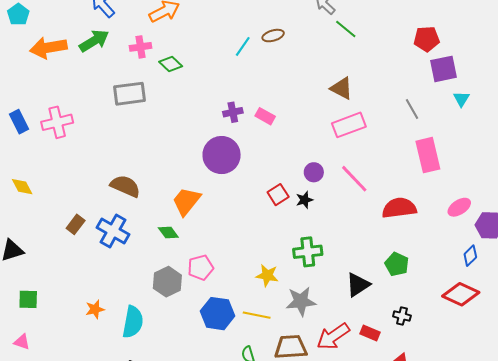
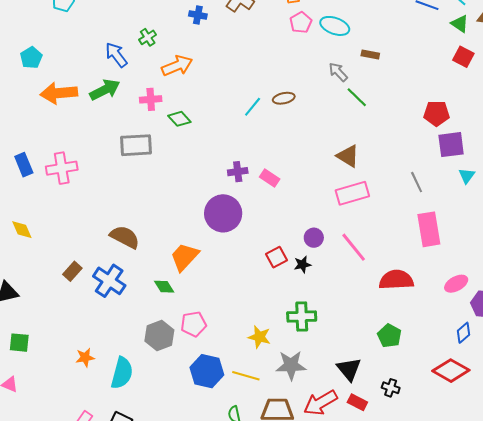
black triangle: (358, 285) -> (349, 369), moved, turned -40

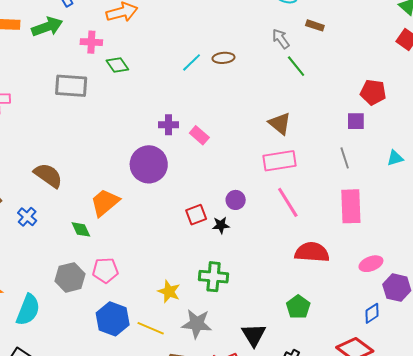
purple square: (451, 145) -> (356, 121), moved, size x0.7
cyan triangle: (467, 176) -> (395, 158), turned 30
pink line: (354, 247) -> (288, 202), moved
blue cross: (109, 281) -> (27, 217), size x0.6

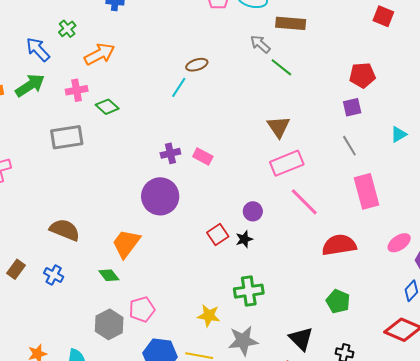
brown rectangle: (315, 25) -> (291, 23), size x1.6
brown ellipse: (223, 58) -> (197, 65), moved
brown triangle: (280, 123) -> (279, 127), turned 30

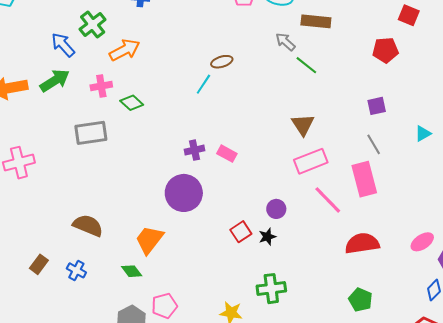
green cross: (67, 29) -> (93, 24), size x1.5
red pentagon: (362, 75) -> (385, 50), moved
pink rectangle: (367, 191) -> (364, 179), moved

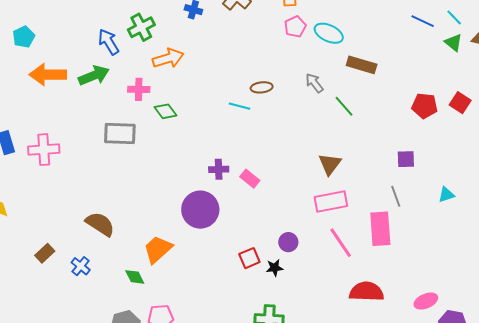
red square: (409, 15) -> (460, 103), moved
gray arrow: (285, 42) -> (314, 83), moved
cyan line: (203, 84) -> (239, 106), turned 60

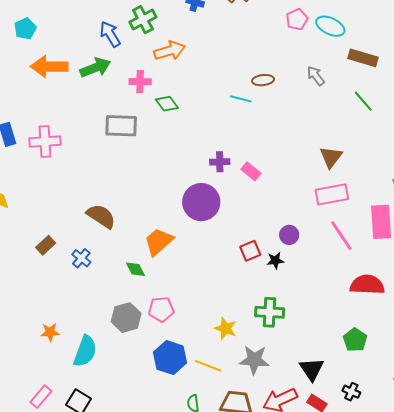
green line: (344, 106) -> (363, 101), moved

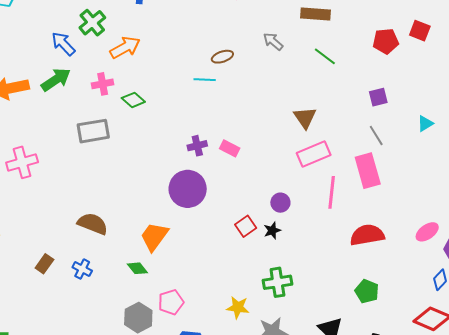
pink line: (341, 236) -> (332, 192), turned 52

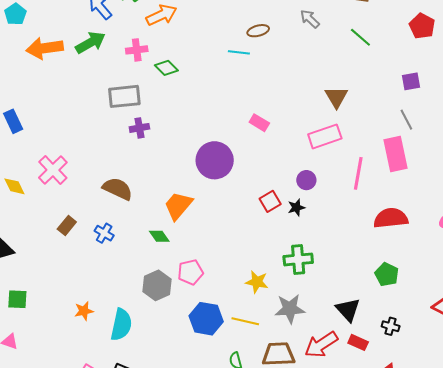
red pentagon: (386, 41) -> (422, 26), turned 30
purple cross: (197, 146) -> (139, 128), moved
pink rectangle: (314, 154) -> (325, 136), moved
pink cross: (22, 162) -> (53, 170), moved, turned -32

